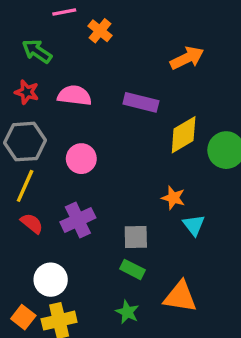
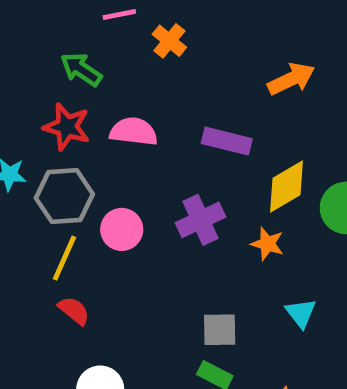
red star: (27, 92) -> (67, 127), size x1.4
pink circle: (81, 159) -> (122, 229), moved
orange star: (173, 198) -> (267, 244), moved
purple cross: (78, 220) -> (201, 220), moved

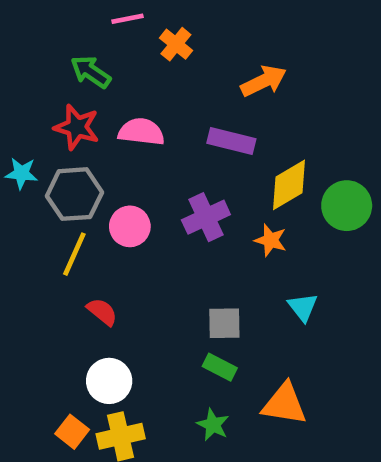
orange arrow: (291, 79) -> (264, 81), moved
red semicircle: (74, 311) -> (102, 312), moved

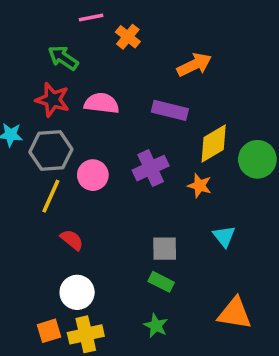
orange triangle: (284, 404) -> (235, 313), moved
orange square: (72, 432) -> (49, 331), turned 35

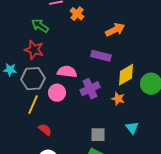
pink semicircle: (102, 103) -> (67, 72), moved

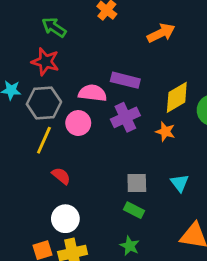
purple rectangle: (101, 56) -> (125, 80), moved
cyan triangle: (132, 128) -> (180, 183), moved

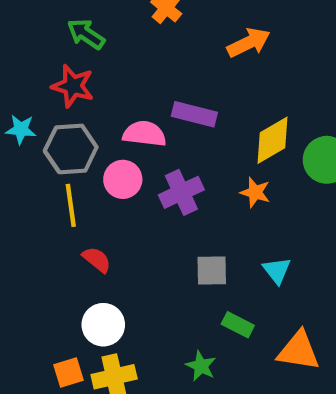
purple cross: (125, 117) -> (181, 192), moved
yellow line: (44, 140) -> (71, 205), turned -32
green rectangle: (134, 210) -> (238, 325), moved

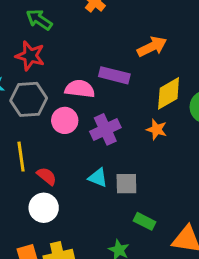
orange arrow: (249, 43) -> (152, 47), moved
yellow line: (71, 205) -> (21, 157), moved
cyan triangle: (277, 270) -> (98, 178), moved, turned -30
white circle: (103, 325) -> (44, 208), moved

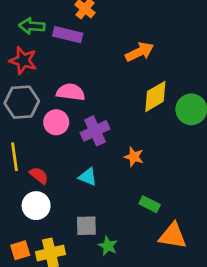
green arrow: (39, 20) -> (32, 26), turned -30
purple rectangle: (114, 75) -> (68, 35), moved
orange star: (157, 129) -> (134, 157), moved
gray square: (126, 184) -> (86, 226), moved
green rectangle: (145, 221) -> (150, 204), moved

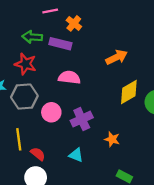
pink semicircle: (71, 92) -> (69, 77), moved

